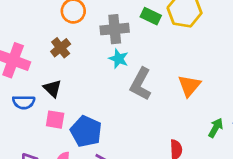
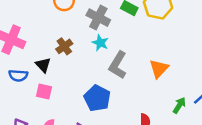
gray cross: (115, 29) -> (98, 18), turned 30
brown cross: (61, 48) -> (64, 46), moved
blue pentagon: (86, 131) -> (97, 98), moved

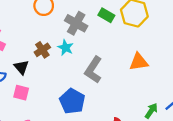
cyan star: (100, 43) -> (66, 48), moved
orange triangle: (159, 69) -> (139, 62), moved, turned 36

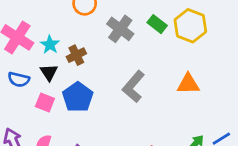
cyan star: (66, 48) -> (50, 45), moved
blue pentagon: (72, 101) -> (78, 97), moved

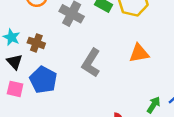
brown cross: (76, 55) -> (36, 43), turned -35

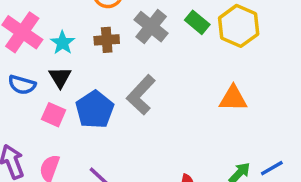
brown cross: (36, 43) -> (107, 40), moved, turned -35
gray L-shape: (91, 63) -> (141, 95), moved

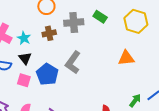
yellow hexagon: (239, 26) -> (136, 21), moved
gray cross: (151, 27) -> (74, 22), turned -36

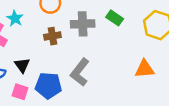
cyan star: (24, 38) -> (15, 18), moved
blue pentagon: (47, 74) -> (48, 86), turned -30

